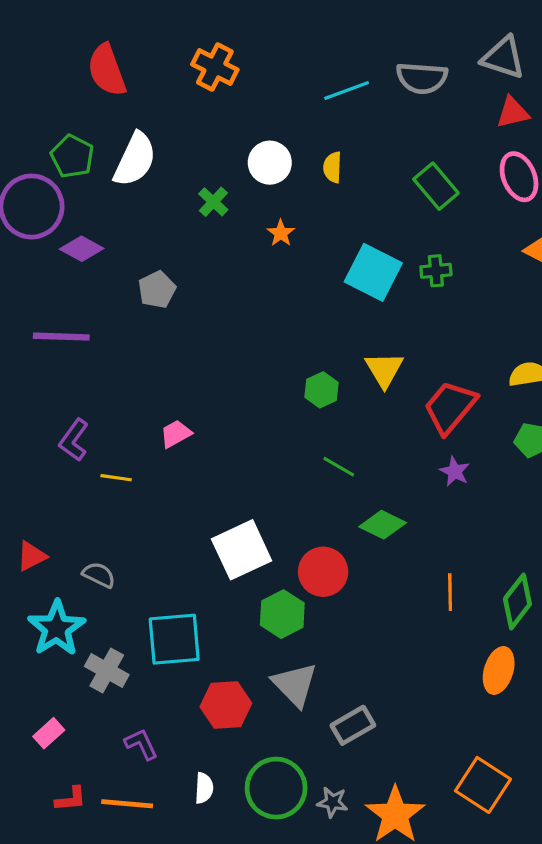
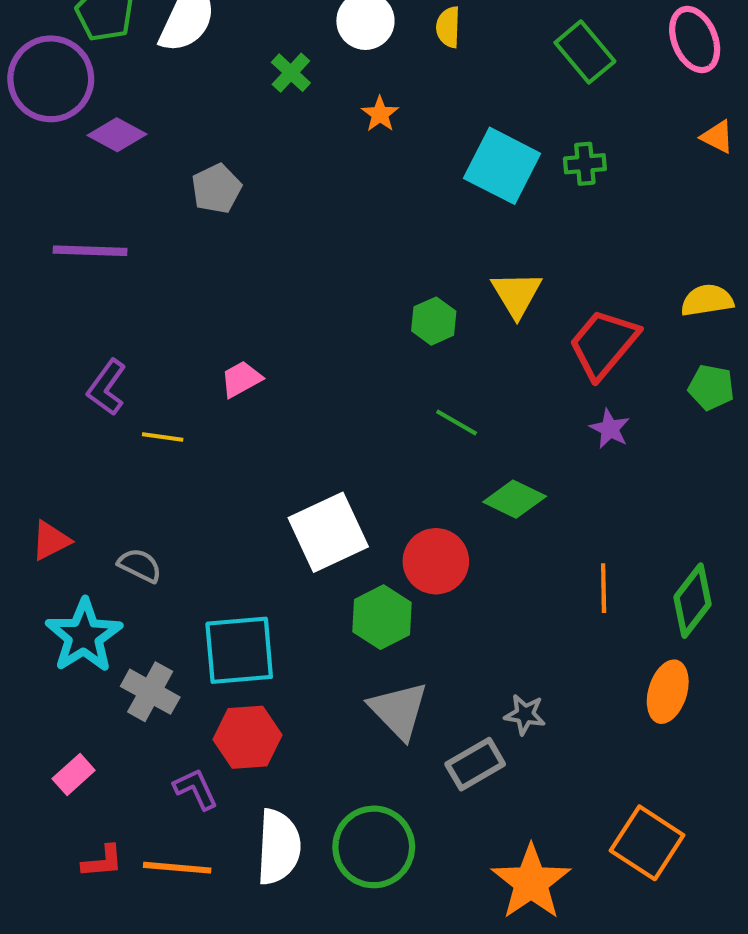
red hexagon: (226, 705) -> (247, 737), moved
white semicircle: (204, 788) -> (278, 847), size x1.8
gray star: (332, 802) -> (525, 714), moved

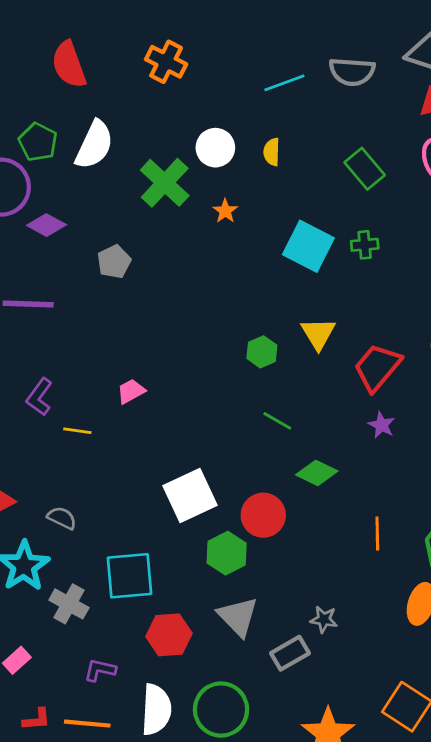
green cross: (291, 73) -> (165, 183), size x1.8
red hexagon: (247, 737) -> (169, 635), moved
purple L-shape: (196, 789) -> (100, 670), turned -52

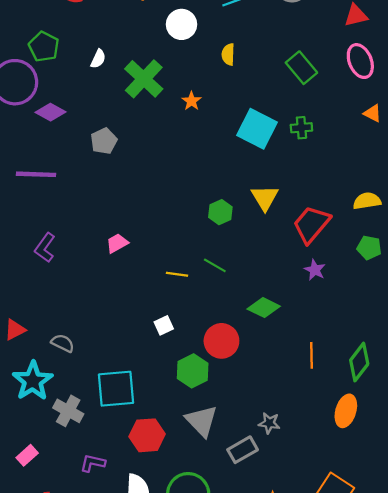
white semicircle: (94, 145) -> (98, 59), moved, size x0.5
white circle: (215, 148) -> (182, 24), moved
green line: (277, 421) -> (215, 265), moved
yellow line: (77, 431) -> (177, 274), moved
white square: (190, 495) -> (164, 325), size x0.5

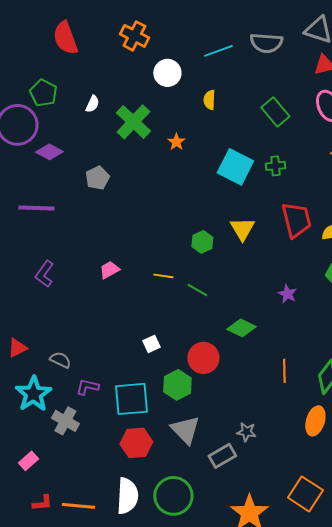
red trapezoid: (311, 224) -> (296, 220), moved, turned 126
yellow line: (177, 274) -> (163, 276), moved
cyan square: (116, 389) -> (131, 399), moved
purple L-shape: (93, 463) -> (87, 387), moved

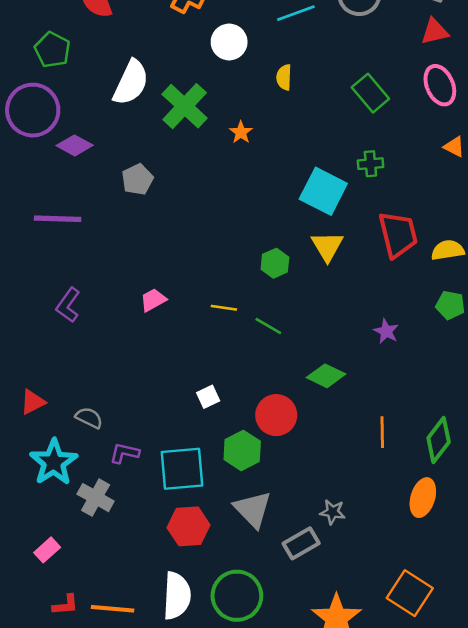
green pentagon: (43, 93) -> (52, 50), moved
white semicircle: (92, 104) -> (131, 83), size x2.0
cyan square: (235, 167) -> (323, 191), moved

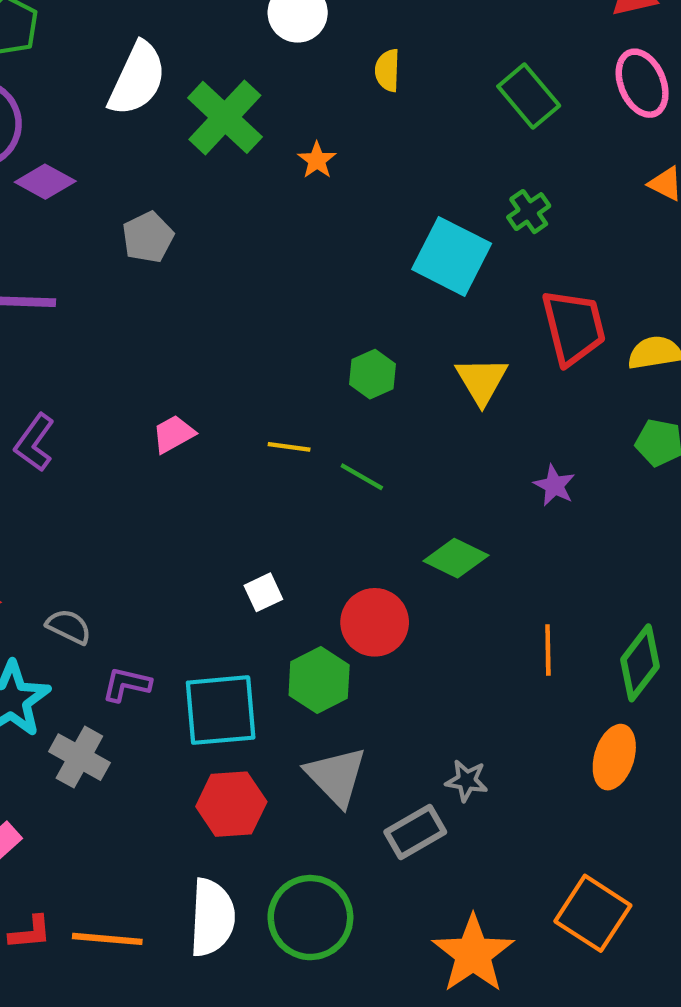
green cross: (370, 164) -> (529, 212), turned -30
yellow triangle: (327, 246) -> (482, 381), moved

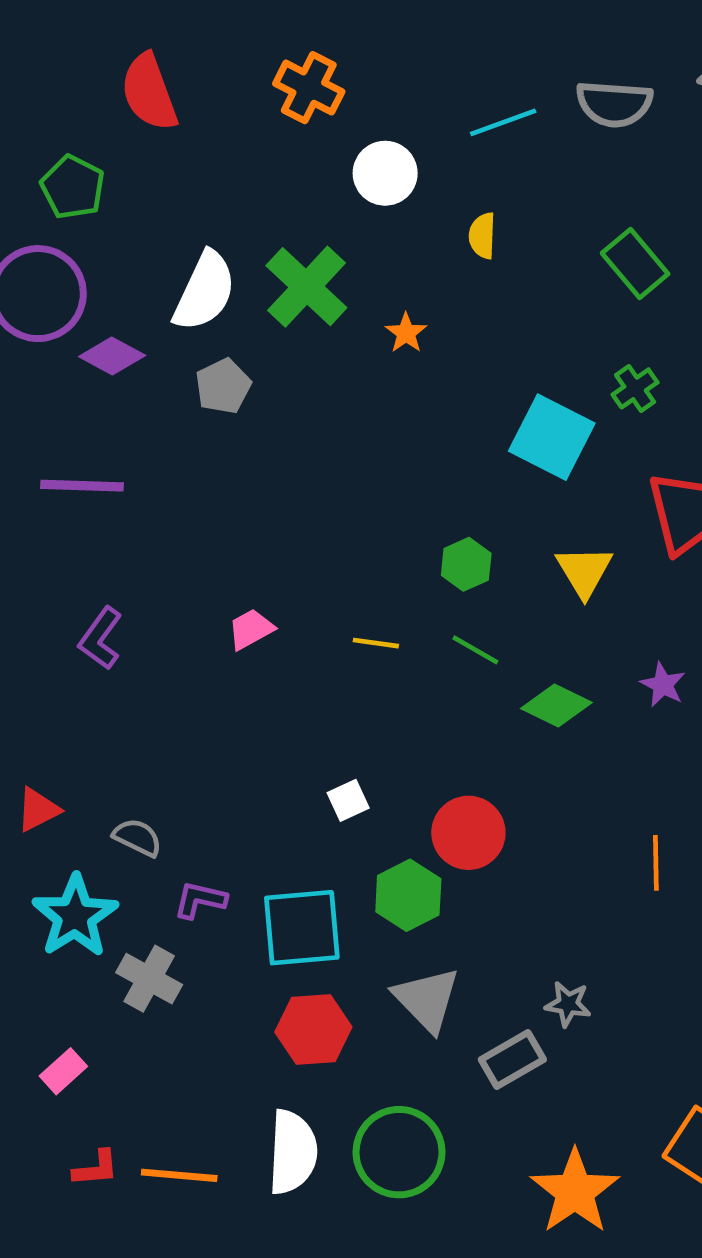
white semicircle: (137, 79) -> (205, 291), moved
gray pentagon: (148, 237) -> (223, 386), moved
green line: (362, 477) -> (475, 650), moved
green diamond: (456, 558) -> (556, 706), moved

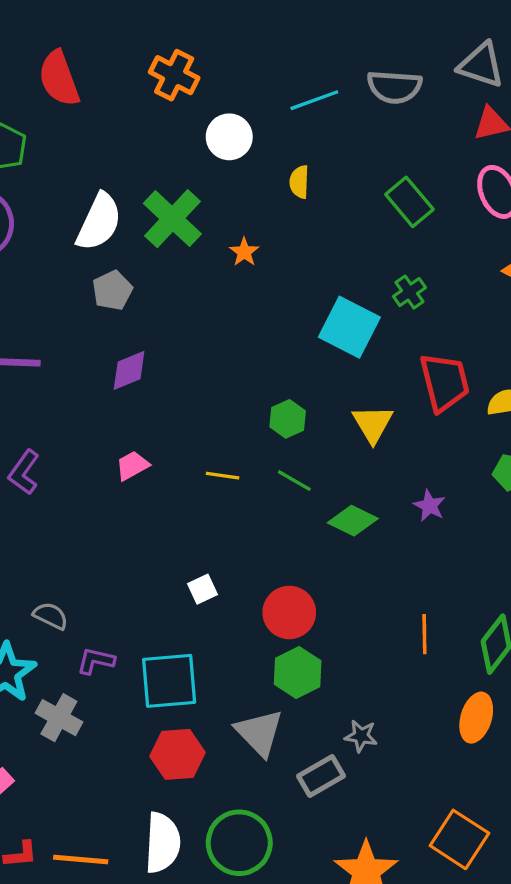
purple diamond: (112, 356) -> (129, 370), moved, turned -51
green hexagon: (408, 895) -> (298, 673), moved

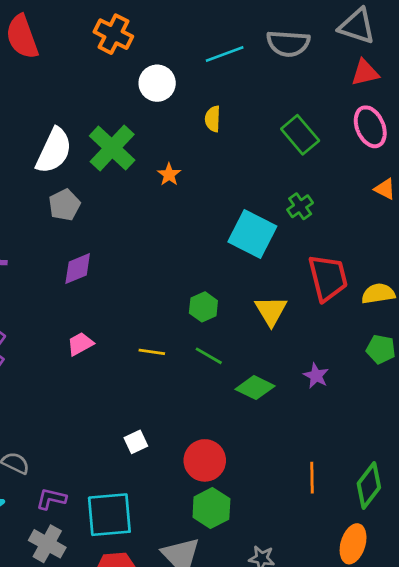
gray cross: (59, 718) -> (47, 544), moved

